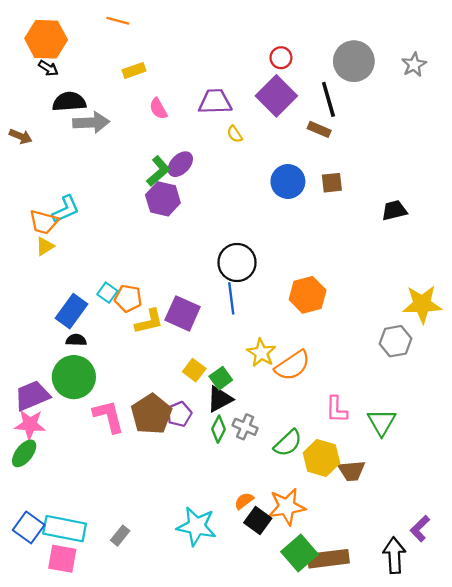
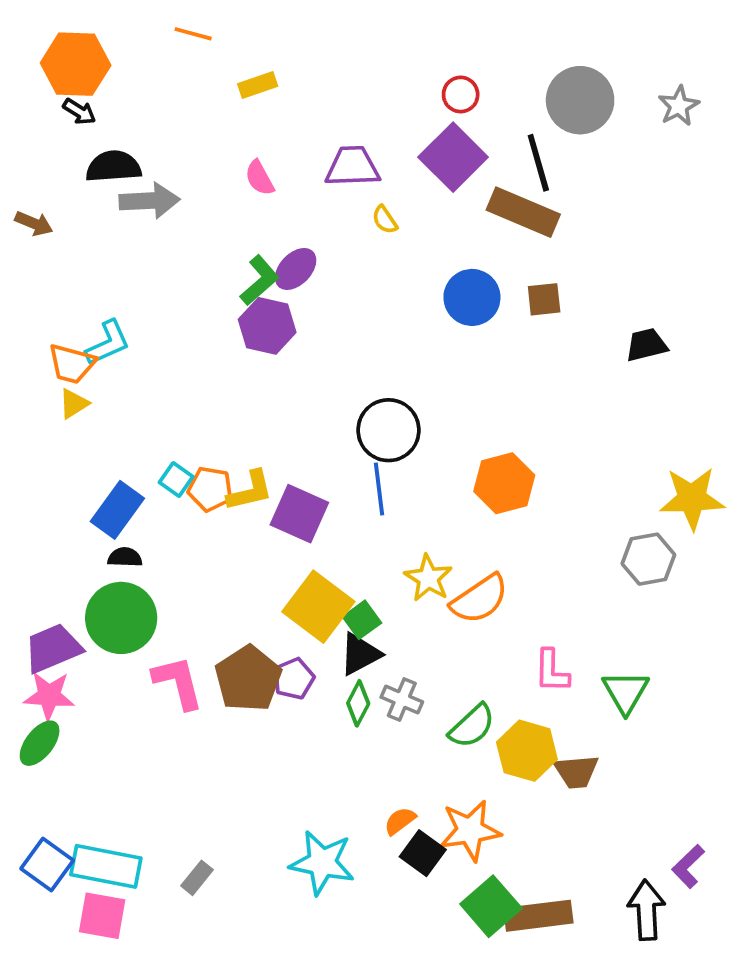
yellow rectangle: (134, 70) -> (258, 85), moved
brown rectangle: (319, 129) -> (523, 212), size x1.8
yellow L-shape: (149, 322) -> (250, 491), moved
yellow square: (194, 370) -> (318, 607), size x1.8

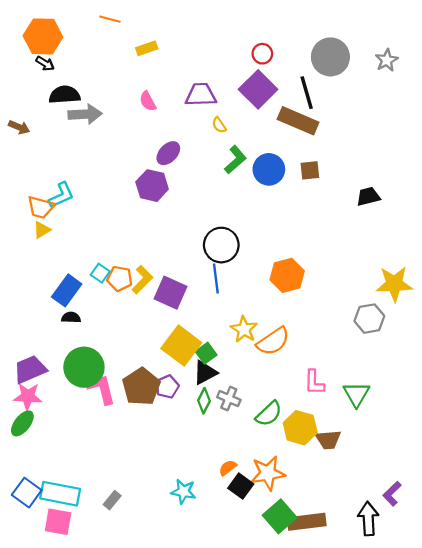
green L-shape: (260, 280) -> (235, 160), moved
yellow L-shape: (250, 491) -> (142, 280), turned -32
green circle: (121, 618) -> (84, 367), moved
cyan star: (322, 863) -> (183, 492), size x0.7

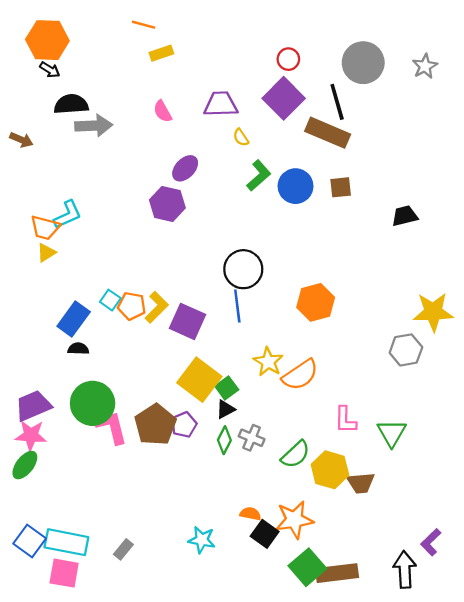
orange line: (110, 19) -> (144, 25), moved
black triangle: (205, 373) -> (225, 409), size x0.7
orange semicircle: (228, 468) -> (250, 514), turned 48

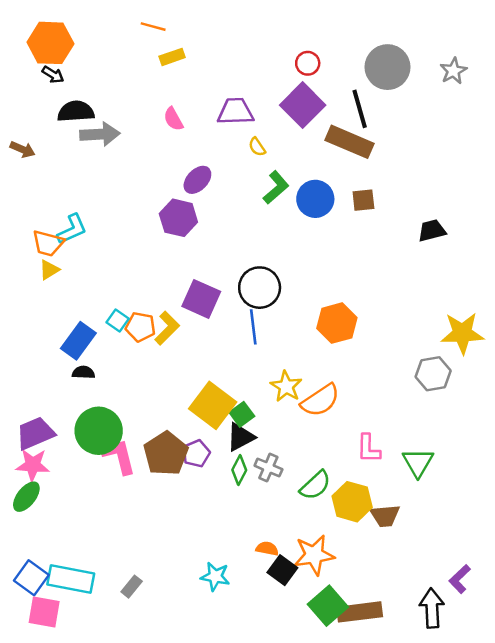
purple square: (187, 321) -> (201, 299), moved
black triangle: (225, 409) -> (241, 437), size x1.4
pink square: (64, 573) -> (44, 612), moved

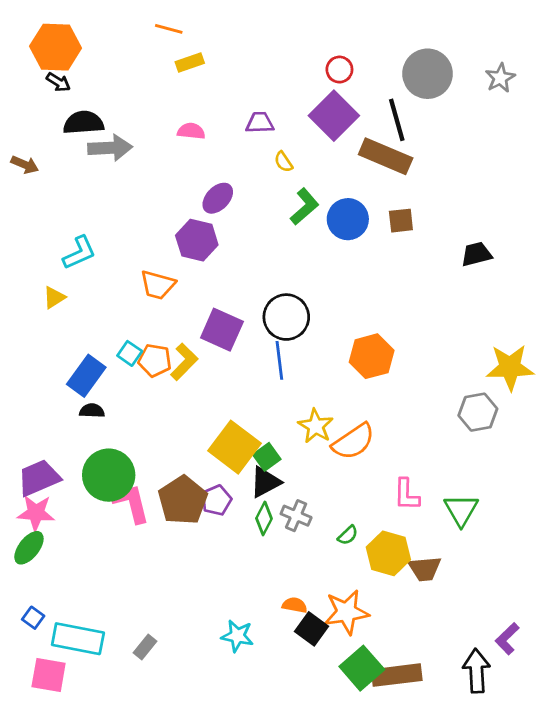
purple trapezoid: (235, 111) -> (260, 123), size x0.7
pink semicircle: (173, 119) -> (191, 131), turned 125
orange trapezoid: (48, 243) -> (158, 285), moved
green semicircle: (315, 485) -> (348, 535), size x0.6
blue square: (31, 578) -> (33, 618), moved, size x0.6

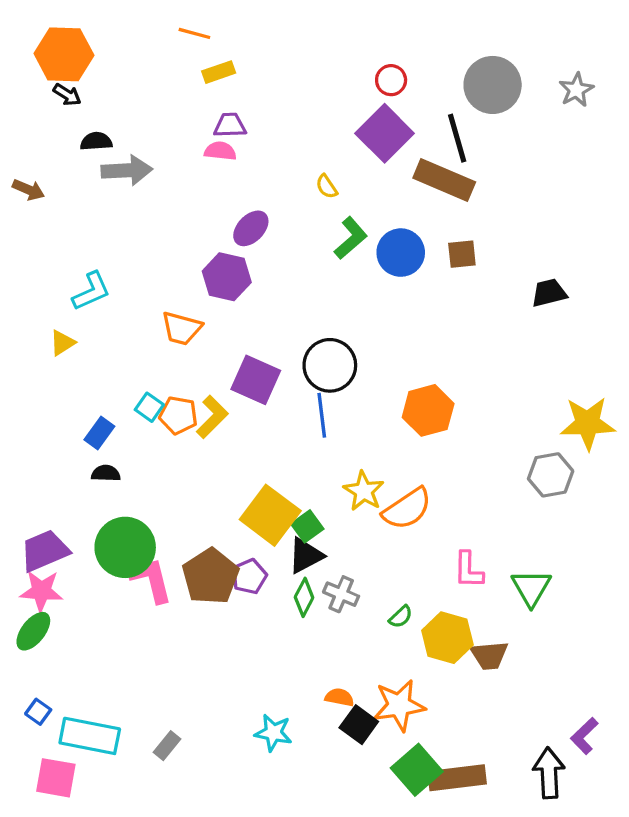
black semicircle: (84, 123) -> (96, 141), size x0.7
purple trapezoid: (260, 123) -> (230, 125), moved
blue rectangle: (86, 376) -> (99, 433), size x0.7

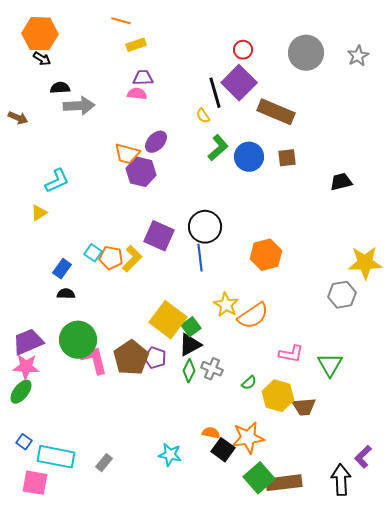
black line: (457, 138) -> (215, 93), moved
orange trapezoid: (182, 328) -> (127, 154), moved
pink L-shape: (468, 570) -> (291, 354), turned -80
purple pentagon: (249, 576) -> (155, 358), turned -30

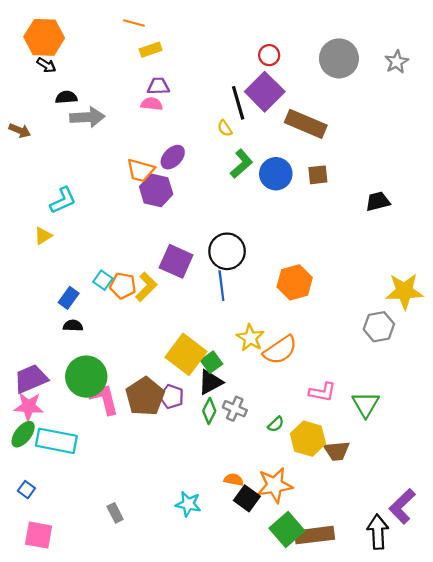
cyan rectangle: (56, 457) -> (56, 441), moved
purple L-shape: (363, 457) -> (402, 506), size x1.4
gray rectangle: (104, 463) -> (115, 513), turned -66

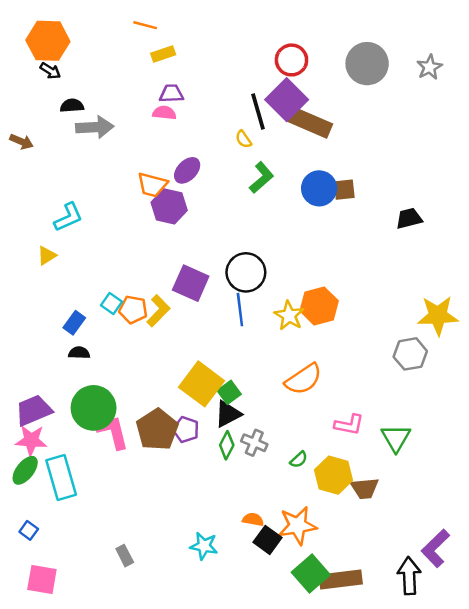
red circle: (269, 55) -> (291, 60), size x1.4
brown rectangle: (306, 124) -> (309, 122), moved
blue circle: (276, 174) -> (319, 188), moved
yellow star: (250, 338) -> (289, 316), moved
cyan rectangle: (56, 441) -> (61, 478), turned 63

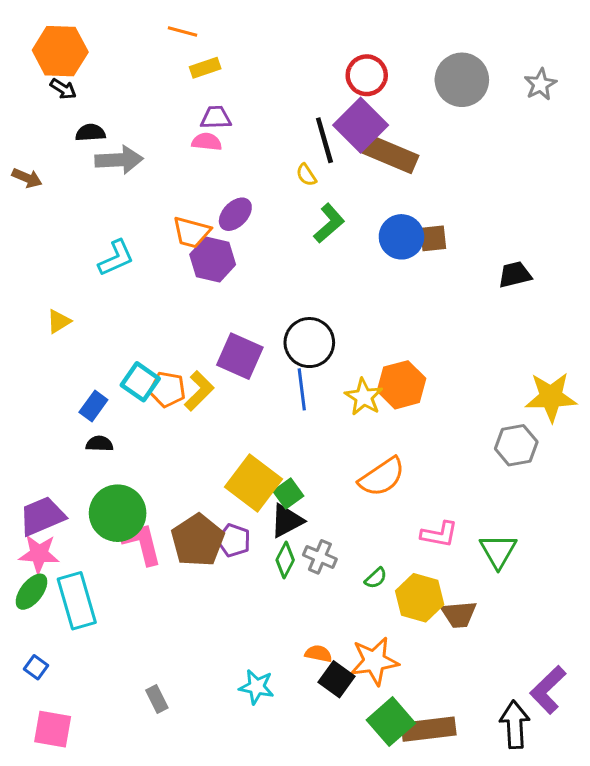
cyan L-shape: (68, 217) -> (116, 258), moved
cyan square: (112, 304) -> (140, 382), size x1.4

